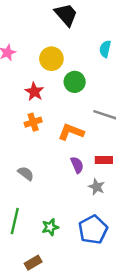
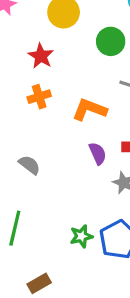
green circle: (75, 82) -> (111, 41), moved
green star: (50, 227) -> (81, 236), moved

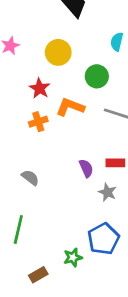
orange L-shape: (90, 110) -> (70, 107), moved
green star: (81, 236) -> (73, 257), moved

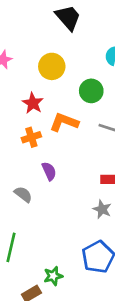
purple semicircle: (86, 168) -> (49, 171), moved
green star: (73, 257) -> (53, 276), moved

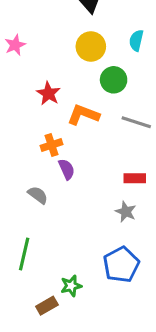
yellow circle: (52, 66) -> (91, 46), moved
orange cross: (31, 137) -> (51, 145), moved

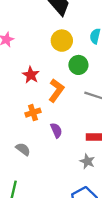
orange L-shape: (83, 115) -> (56, 90), turned 105
purple semicircle: (67, 169) -> (56, 130), moved

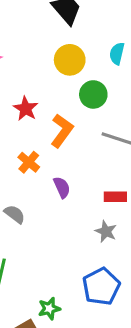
orange cross: (33, 113) -> (29, 162), turned -32

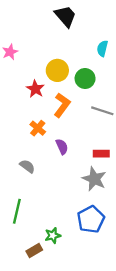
yellow circle: (70, 60) -> (57, 70), moved
gray star: (106, 231) -> (94, 179), size x1.5

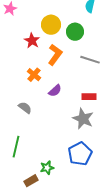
purple semicircle: (62, 147) -> (55, 91), turned 72

